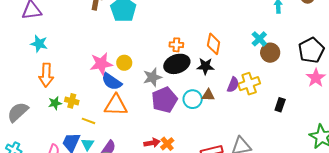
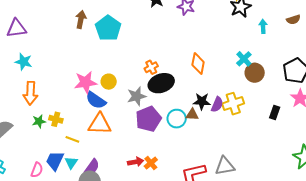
orange cross: (176, 45) -> (151, 67), moved, turned -32
black star: (205, 66) -> (202, 101), moved
black rectangle: (280, 105) -> (275, 113), moved

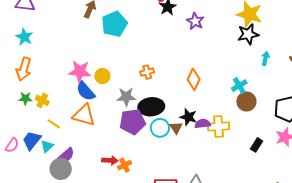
black ellipse: (161, 83) -> (151, 107), moved
purple semicircle: (217, 104) -> (203, 124), turned -133
brown triangle: (192, 115) -> (176, 128), turned 40

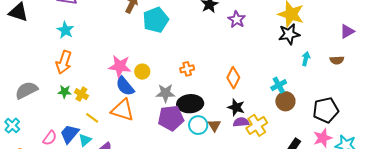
black star: (188, 117) -> (236, 107), moved
yellow cross: (218, 126) -> (257, 125), turned -30

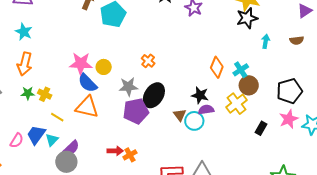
orange cross: (187, 69) -> (148, 61), turned -32
orange diamond: (233, 78) -> (217, 67), moved
black ellipse: (190, 104) -> (154, 95), turned -50
cyan circle: (198, 125) -> (194, 121), moved
yellow cross: (257, 125) -> (237, 104), moved

